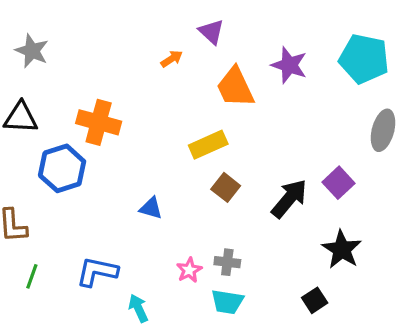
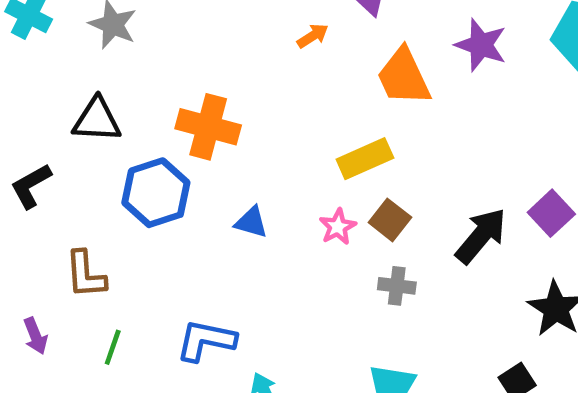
blue triangle: (151, 208) -> (251, 222), moved
gray cross: (227, 262) -> (397, 286), moved
pink star: (189, 270) -> (338, 227), moved

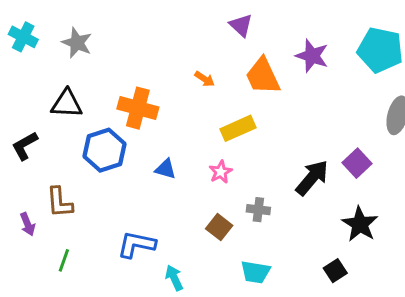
orange arrow: (313, 36) -> (205, 79), moved, turned 66
brown square: (390, 220) -> (219, 227), moved
purple arrow: (35, 336) -> (28, 224), moved
green line: (113, 347) -> (64, 260), moved

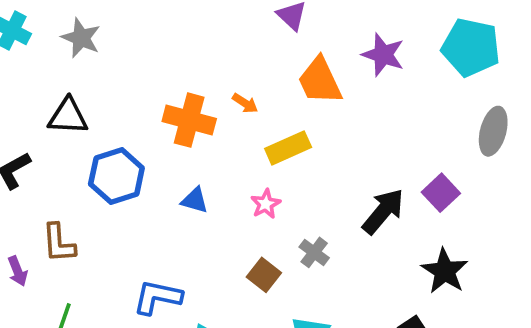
orange arrow: (205, 79) -> (245, 103), moved
orange cross: (138, 108) -> (189, 120), moved
gray cross: (258, 210) -> (314, 252), turned 30

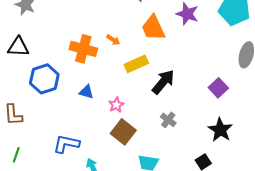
pink star: (266, 204) -> (116, 105), moved
black arrow: (383, 211) -> (163, 82), moved
gray cross: (314, 252) -> (168, 120), moved
brown square: (264, 275) -> (123, 132), size x1.4

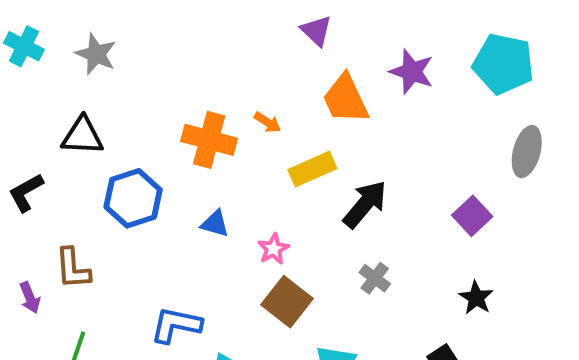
black star: (220, 130) -> (476, 298), size x0.7

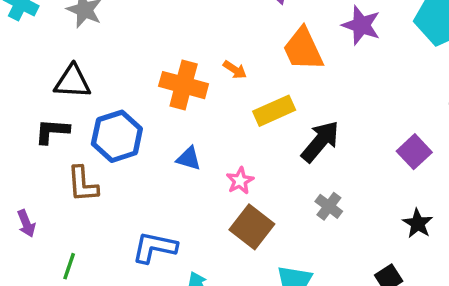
black L-shape: (26, 192) -> (52, 131), moved, turned 33
brown L-shape: (73, 268) -> (83, 184), moved

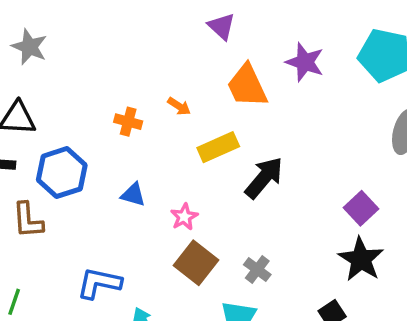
orange cross: (184, 85) -> (128, 122), size x0.6
purple square: (414, 152) -> (361, 208), moved
gray cross: (329, 206) -> (257, 270), moved
black star: (418, 223) -> (361, 259), size x1.5

